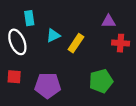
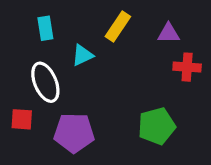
white ellipse: (17, 42) -> (45, 82), moved
yellow rectangle: (76, 43) -> (118, 27), moved

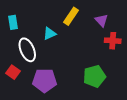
cyan rectangle: (45, 28) -> (13, 22), moved
purple triangle: (169, 33) -> (101, 20), turned 48
red square: (22, 119) -> (13, 72), turned 32

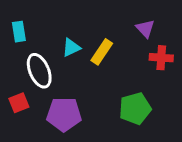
yellow rectangle: (71, 16) -> (102, 52), moved
red square: (13, 72) -> (19, 103), turned 32

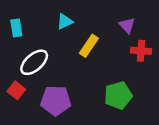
cyan triangle: (71, 48) -> (65, 22), moved
white ellipse: (39, 71) -> (34, 62), turned 72
red square: (19, 103) -> (16, 90), turned -30

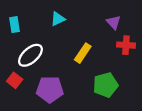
yellow rectangle: (89, 46) -> (83, 53), moved

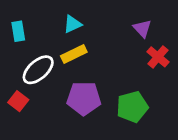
red cross: (126, 45) -> (158, 57), turned 36
yellow rectangle: (83, 53) -> (74, 54), moved, turned 30
purple pentagon: (50, 89) -> (84, 98), moved

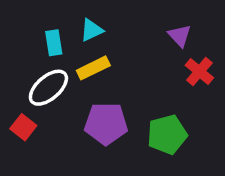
cyan rectangle: (18, 31) -> (54, 43), moved

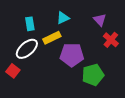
cyan triangle: (92, 30) -> (63, 18), moved
purple pentagon: (106, 124) -> (72, 55), moved

